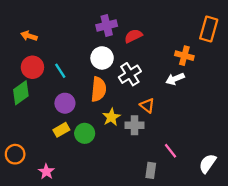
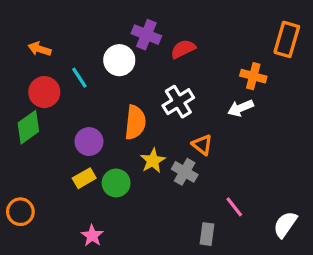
purple cross: (107, 26) -> (146, 35), turned 36
white circle: (102, 58) -> (119, 60), moved
cyan line: (60, 71) -> (79, 78), moved
gray cross: (134, 125) -> (185, 172), turned 30
pink star: (46, 172) -> (92, 236), moved

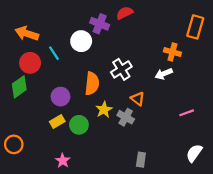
orange arrow: (40, 49) -> (27, 34), size x1.5
red semicircle: (183, 49) -> (125, 13), moved
pink line: (234, 207) -> (187, 113), moved, turned -72

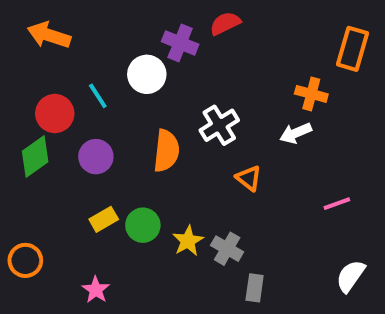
orange arrow: (27, 34) -> (49, 35), moved
purple circle: (60, 97) -> (96, 157), moved
yellow star: (104, 110) -> (188, 241), moved
gray cross: (126, 117) -> (227, 249), moved
pink star: (63, 161) -> (96, 290), moved

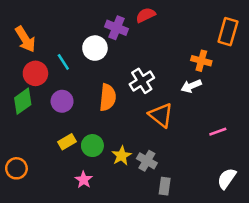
orange arrow: (49, 35) -> (25, 39), moved, turned -140
orange triangle: (249, 178) -> (161, 115), size x1.5
pink star: (96, 290) -> (84, 180), moved

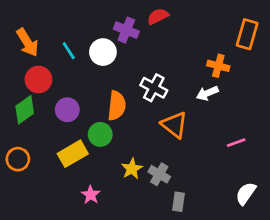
cyan line: (63, 62) -> (69, 51), moved
white cross: (142, 81) -> (154, 88), turned -30
yellow rectangle: (67, 142) -> (73, 154), size x1.5
green circle: (92, 146) -> (100, 134), moved
orange circle: (16, 168) -> (18, 159), moved

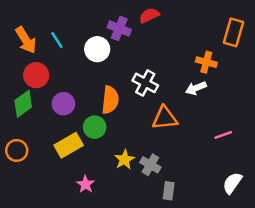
cyan line: (69, 51) -> (57, 40), moved
orange triangle: (174, 125) -> (165, 118), turned -44

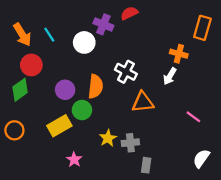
white arrow: (196, 88) -> (170, 76), turned -36
purple circle: (63, 104) -> (65, 90), moved
pink line: (223, 135) -> (193, 117), turned 56
gray cross: (150, 165) -> (130, 143), turned -36

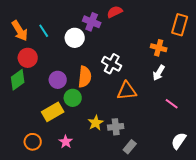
white arrow: (170, 76) -> (159, 73), moved
orange circle: (14, 130) -> (33, 142), moved
gray rectangle: (146, 165) -> (130, 147), turned 32

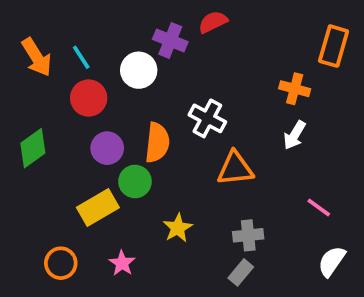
red circle: (28, 58) -> (89, 98), moved
pink line: (172, 104) -> (319, 207), moved
gray cross: (116, 127) -> (248, 235), moved

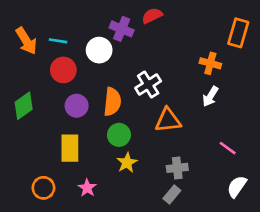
cyan line: (81, 57) -> (58, 41), turned -48
white cross: (207, 118) -> (148, 85), turned 30
green circle: (135, 182) -> (119, 135), moved
yellow rectangle: (98, 207) -> (70, 148), turned -60

